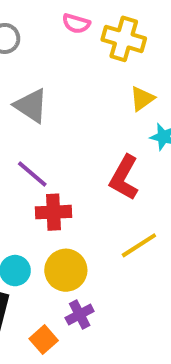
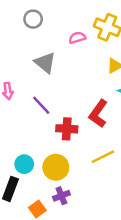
pink semicircle: (76, 24) -> (77, 38), moved, turned 140
red cross: (53, 212) -> (67, 129), moved

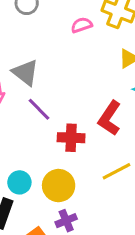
gray triangle: (45, 63) -> (25, 73), moved

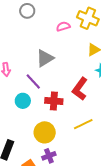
gray triangle: (25, 73) -> (45, 58), moved, turned 48
cyan circle: (19, 182) -> (23, 101), moved

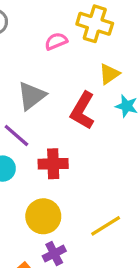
red L-shape: (80, 89) -> (83, 111), moved
yellow line: (83, 124) -> (106, 226), moved

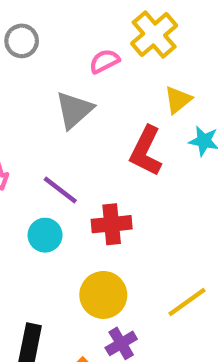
yellow cross: (95, 24) -> (154, 34), turned 36
gray triangle: (32, 96) -> (74, 110), moved

